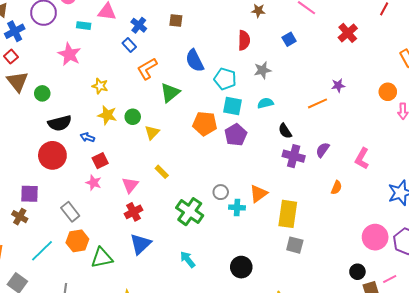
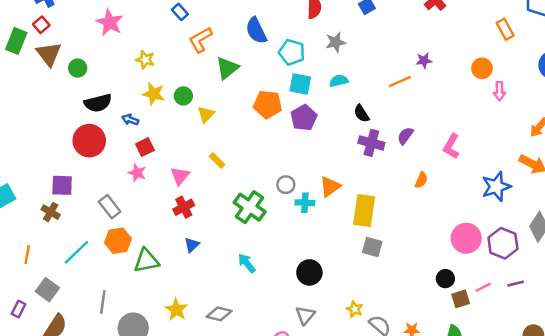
blue triangle: (141, 244) -> (192, 245), size x0.6

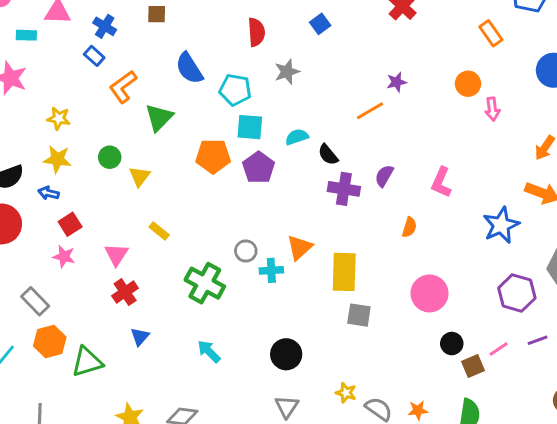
cyan semicircle: (339, 81) -> (297, 137), moved
yellow star: (154, 94) -> (57, 159), moved
pink circle: (466, 238) -> (429, 293), moved

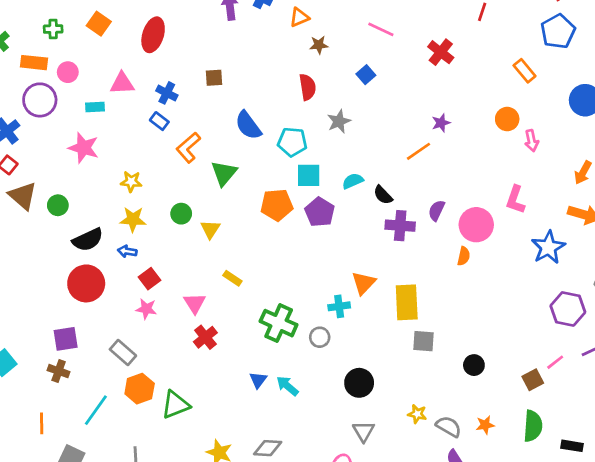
pink L-shape: (441, 182) -> (515, 200), moved
gray circle: (246, 251) -> (320, 337), moved
pink circle: (429, 293) -> (476, 225), moved
blue triangle: (140, 337) -> (258, 380), moved
black circle: (452, 344) -> (474, 365), moved

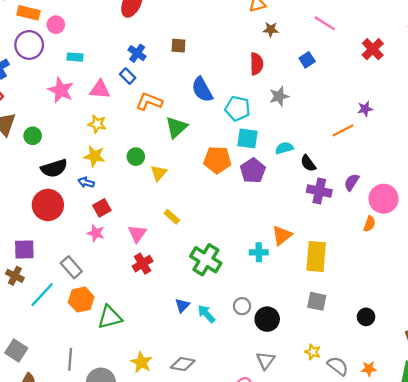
pink triangle: (122, 83) -> (100, 90), moved
orange L-shape: (188, 148) -> (149, 102), turned 55
gray circle: (320, 337) -> (242, 306), moved
gray square: (424, 341) -> (317, 301), moved
cyan line: (96, 410) -> (42, 295), moved

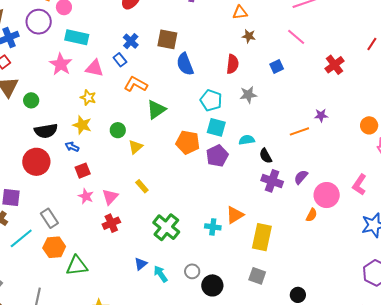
brown square: (179, 46) -> (167, 39), size x1.5
cyan rectangle: (75, 57) -> (77, 37), size x1.6
blue semicircle: (202, 90) -> (185, 64), moved
pink star: (96, 233) -> (86, 196), moved

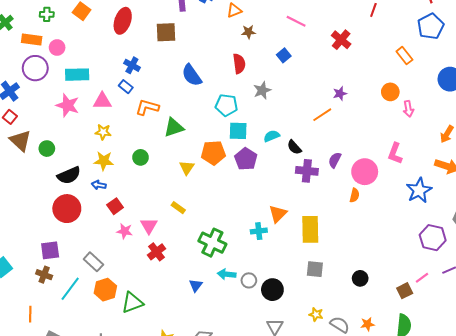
brown square: (167, 39) -> (166, 32), moved
green triangle: (156, 110) -> (174, 127), turned 30
yellow triangle: (136, 147) -> (187, 168), moved
cyan arrow: (160, 274) -> (227, 274), moved, turned -36

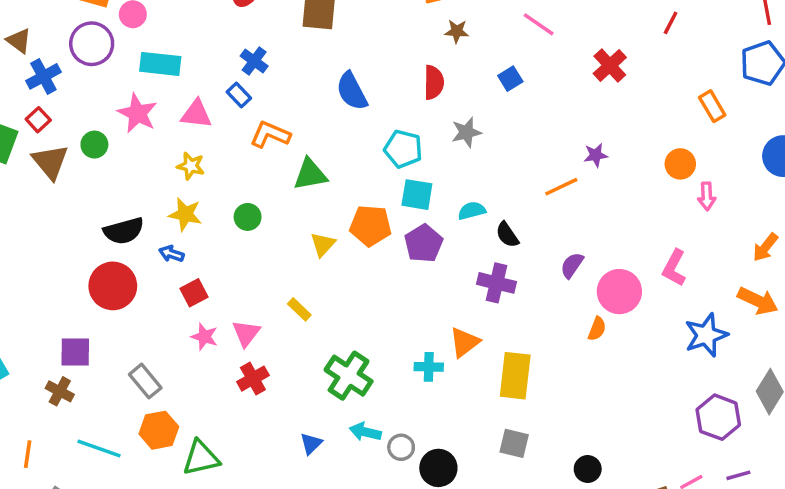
green circle: (47, 149) -> (94, 145), moved
purple cross: (307, 171) -> (497, 283), moved
cyan line: (70, 289) -> (99, 449), moved, turned 65

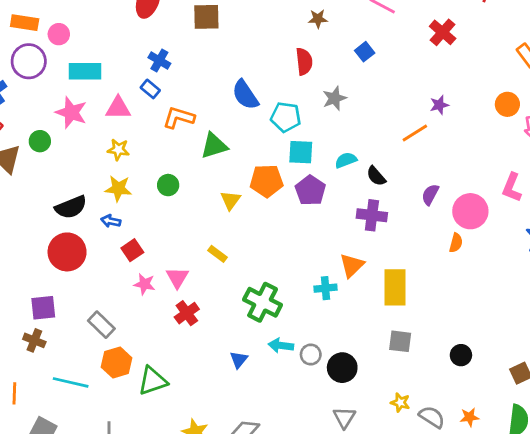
blue semicircle: (352, 91) -> (245, 95), moved

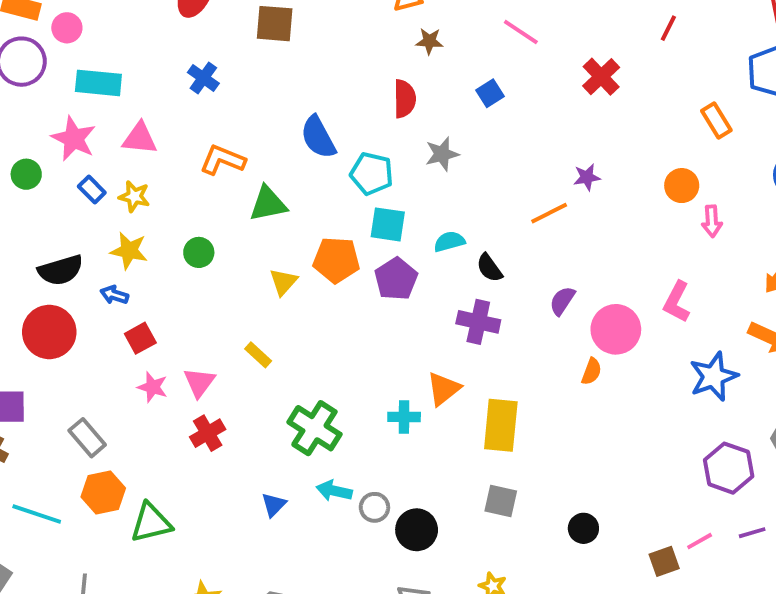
blue rectangle: (150, 89) -> (92, 189), moved

